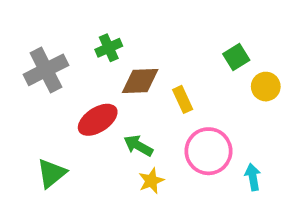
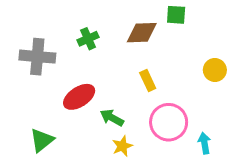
green square: (236, 57) -> (176, 15), moved, turned 36
gray cross: (46, 70) -> (37, 57), turned 32
brown diamond: (140, 81) -> (142, 33), moved

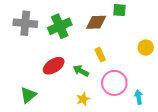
green cross: (88, 39) -> (60, 26), size x1.6
gray cross: (37, 57) -> (25, 23), moved
green arrow: (112, 118) -> (81, 71), moved

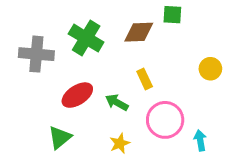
gray cross: (25, 23) -> (36, 54), moved
green cross: (60, 26) -> (86, 38), turned -35
green triangle: (28, 95) -> (60, 137), moved

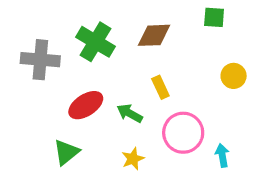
green square: (172, 15) -> (214, 17), moved

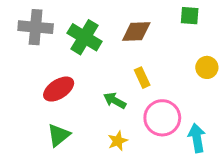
gray cross: (40, 60) -> (36, 27), moved
red ellipse: (86, 105) -> (59, 89), moved
cyan arrow: (222, 155) -> (197, 138), size x1.4

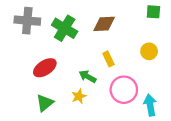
green square: (190, 16) -> (153, 12), moved
yellow circle: (207, 67) -> (149, 51), moved
yellow star: (118, 141) -> (79, 96), moved

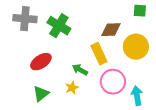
brown diamond: (104, 24) -> (111, 30), moved
yellow circle: (149, 51) -> (136, 47), size x1.6
yellow rectangle: (108, 59) -> (99, 54), size x1.5

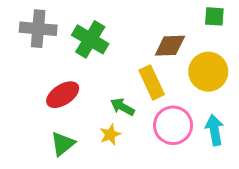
cyan arrow: (137, 96) -> (214, 130), moved

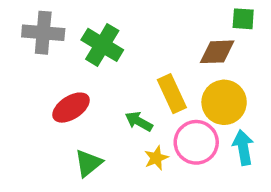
brown diamond: (170, 46) -> (217, 52), moved
yellow circle: (208, 72) -> (224, 102), moved
yellow star: (110, 135) -> (156, 158), moved
green triangle: (63, 144) -> (88, 163), moved

